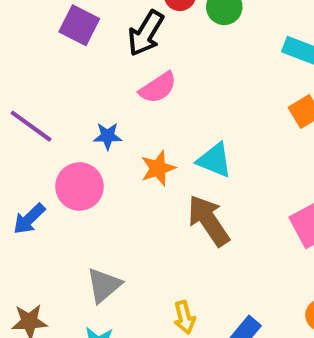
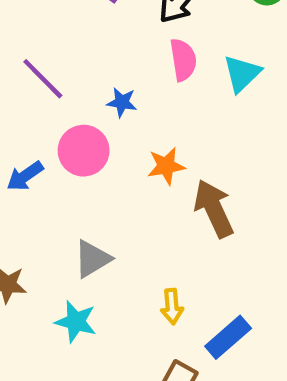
pink semicircle: (158, 88) -> (183, 60), turned -75
cyan triangle: (214, 160) -> (242, 74), moved, turned 45
orange star: (158, 168) -> (166, 166), moved

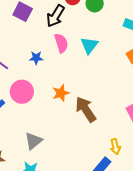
blue star: (122, 102) -> (36, 58), moved
yellow arrow: (172, 306) -> (115, 147), moved

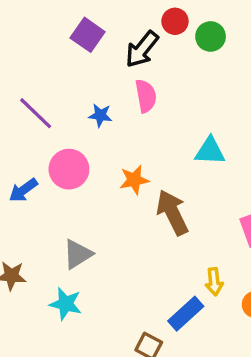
cyan triangle: (89, 45) -> (210, 151), moved, turned 48

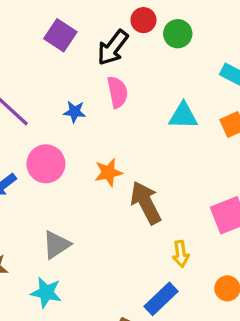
cyan triangle: (210, 151) -> (183, 116), moved
yellow arrow: (214, 282) -> (181, 254), moved

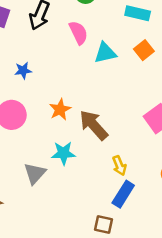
pink semicircle: (117, 92) -> (78, 33), moved
yellow arrow: (181, 254) -> (119, 166), moved
cyan star: (46, 292) -> (63, 153), moved

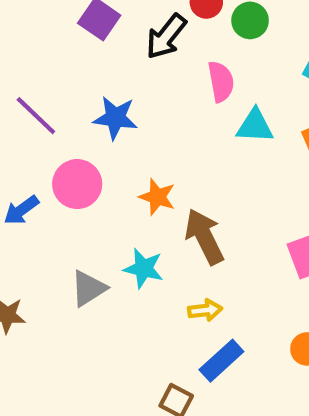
blue star: (23, 70) -> (115, 118), size x1.5
orange star: (60, 109) -> (157, 197), turned 30
yellow arrow: (119, 166) -> (205, 310), moved, turned -90

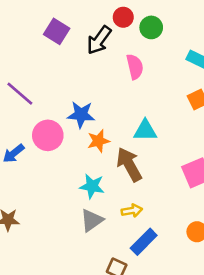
blue star: (115, 118) -> (81, 115), moved
cyan triangle: (255, 126) -> (145, 130), moved
orange star: (157, 197) -> (98, 141), turned -30
gray triangle: (88, 288) -> (92, 220), moved

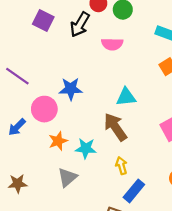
pink semicircle: (135, 67) -> (112, 44), turned 110
orange star: (98, 141) -> (58, 141), moved
yellow arrow: (132, 211) -> (121, 166), turned -91
gray triangle: (92, 220) -> (67, 177), moved

